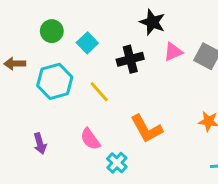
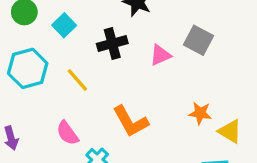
pink triangle: (173, 52) -> (160, 55), moved

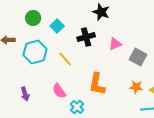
gray square: (198, 40) -> (138, 57), moved
orange star: (200, 113) -> (136, 87), moved
orange L-shape: (130, 121) -> (97, 84), turned 40

